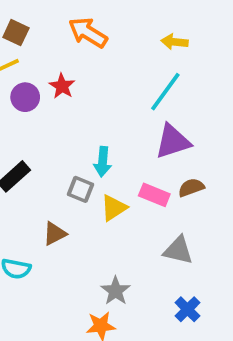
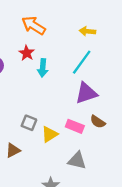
red star: (62, 86) -> (27, 53), moved
cyan arrow: (103, 162) -> (43, 68), moved
brown semicircle: (191, 188) -> (98, 122), turned -126
gray triangle: (178, 250) -> (77, 161), moved

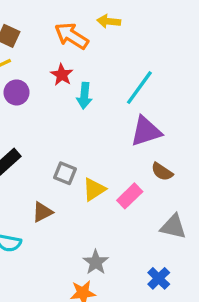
yellow arrow: (87, 31) -> (109, 21), moved
pink rectangle: (75, 126) -> (130, 196), moved, turned -66
gray triangle: (77, 161) -> (173, 227), moved

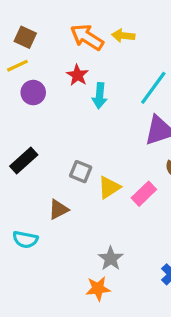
yellow arrow: (109, 21) -> (123, 36), moved

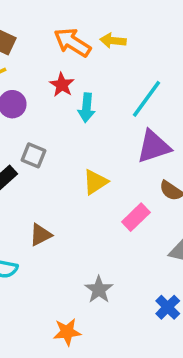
gray square: (81, 172) -> (34, 155), moved
yellow triangle: (109, 187) -> (95, 182), moved
orange star: (98, 289) -> (67, 332), moved

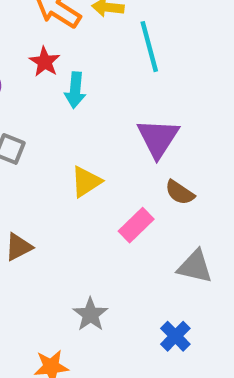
cyan line: (147, 99) -> (149, 47), moved, turned -51
purple triangle: (154, 147) -> (158, 138), turned -39

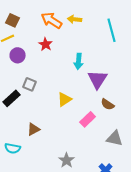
cyan line: (149, 47) -> (112, 30), moved
cyan arrow: (75, 90) -> (79, 61), moved

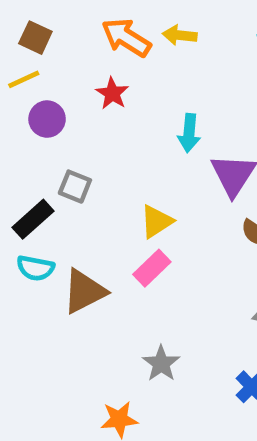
pink rectangle: (88, 119) -> (152, 268), moved
brown triangle: (34, 129) -> (84, 291), size x1.5
cyan semicircle: (13, 148) -> (35, 268), moved

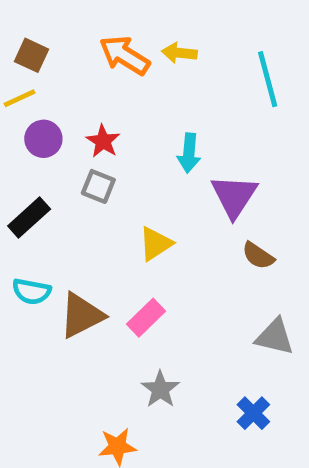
red star: (112, 93) -> (103, 141), moved
gray square: (75, 187) -> (98, 186), moved
black rectangle: (33, 219) -> (29, 217), moved
pink rectangle: (152, 268) -> (146, 318), moved

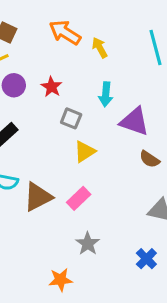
yellow arrow: (179, 53) -> (100, 48), moved, turned 55
gray square: (98, 186) -> (71, 118), moved
purple triangle: (234, 196) -> (134, 121), turned -44

